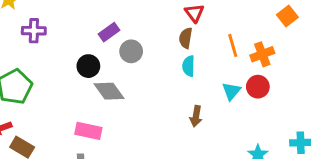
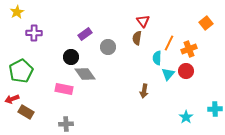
orange line: (233, 45) -> (169, 43), turned 42
gray circle: (131, 51) -> (108, 47), moved
cyan semicircle: (189, 66) -> (157, 58), moved
pink rectangle: (88, 131) -> (64, 89), moved

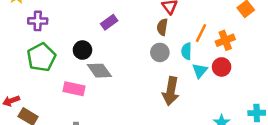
purple rectangle: (85, 34) -> (109, 22), moved
gray circle: (108, 47) -> (160, 52), moved
green pentagon: (21, 71) -> (41, 57), moved
brown arrow: (144, 91) -> (171, 91), size x1.6

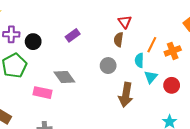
black circle: (82, 50) -> (33, 42), moved
gray circle: (160, 52) -> (108, 66), moved
red circle: (222, 67) -> (172, 85), moved

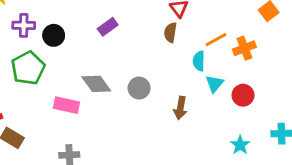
orange line: (152, 45) -> (216, 40), turned 35
gray circle: (108, 66) -> (139, 88), moved
brown arrow: (126, 95) -> (180, 108), size x0.7

